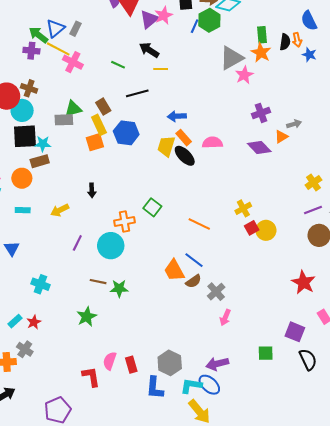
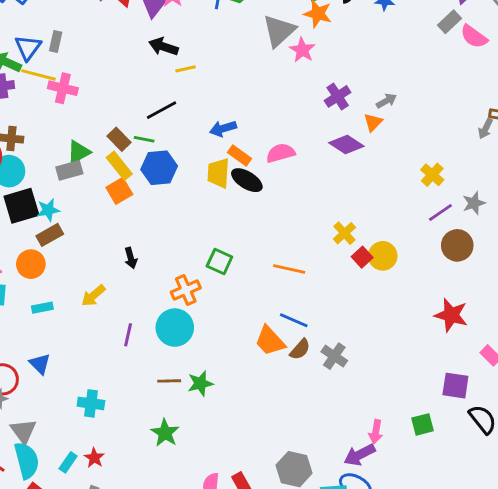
green line: (118, 65) -> (144, 139), moved
pink arrow: (225, 318) -> (376, 432), moved

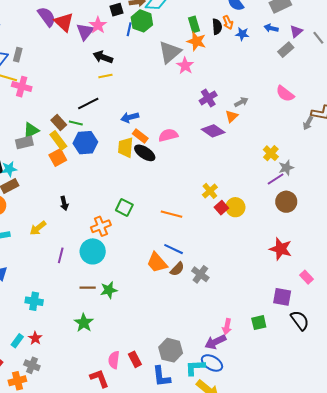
pink semicircle: (474, 37) -> (285, 94), moved
black arrow: (164, 47) -> (103, 57), moved
gray star: (474, 203) -> (286, 168), moved

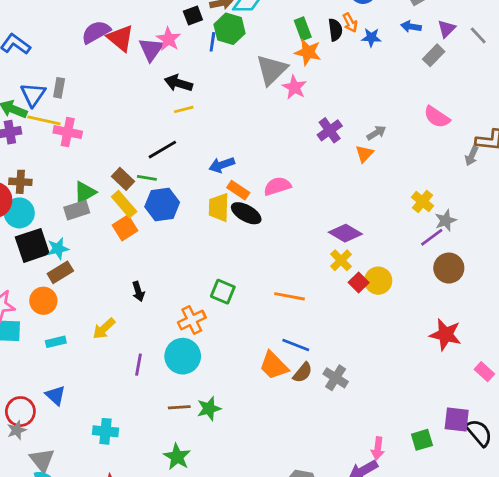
purple semicircle: (47, 17) -> (96, 32), turned -80
purple diamond: (213, 131) -> (345, 233), moved
purple square: (282, 297) -> (457, 419), moved

